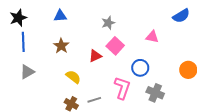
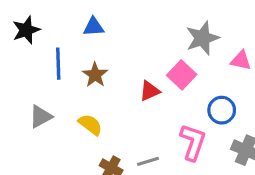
gray star: (108, 23) -> (202, 38), moved, size x1.5
blue line: (23, 42) -> (58, 64), moved
yellow semicircle: (73, 77) -> (90, 125), moved

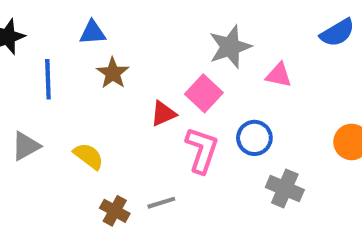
brown star: (95, 75) -> (113, 73), moved
pink L-shape: (193, 142) -> (202, 150), moved

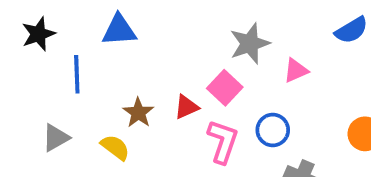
blue triangle: (92, 33) -> (119, 30), size x1.4
brown star: (113, 73) -> (138, 113), moved
pink triangle: (279, 75) -> (296, 70), turned -36

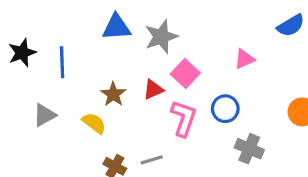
blue triangle: (119, 30) -> (116, 27), moved
black star: (38, 34) -> (22, 53), moved
gray star: (250, 44) -> (161, 37), moved

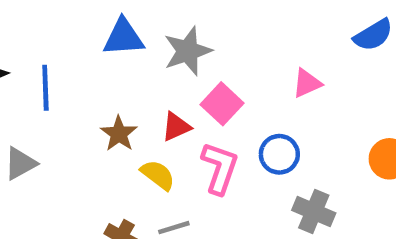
yellow semicircle: (94, 123) -> (158, 175), moved

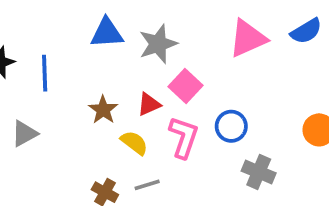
pink triangle: (307, 83) -> (248, 38), moved, size x1.6

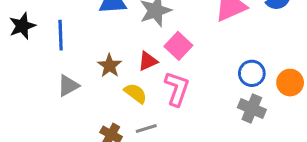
blue circle: (231, 126) -> (252, 73), moved
gray triangle: (24, 134) -> (68, 86), moved
gray cross: (259, 172) -> (252, 109), moved

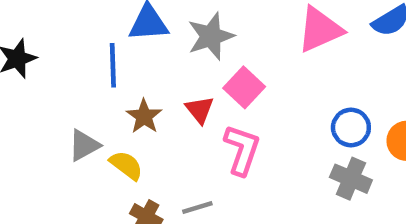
blue line: (61, 35) -> (113, 65), moved
red triangle: (148, 61) -> (200, 110), turned -45
yellow semicircle: (136, 93) -> (126, 165), moved

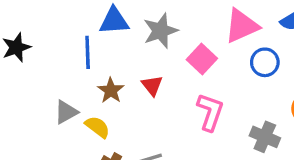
pink square: (244, 87) -> (202, 59), moved
blue circle: (351, 127) -> (265, 62), moved
pink L-shape: (242, 150) -> (210, 112), moved

